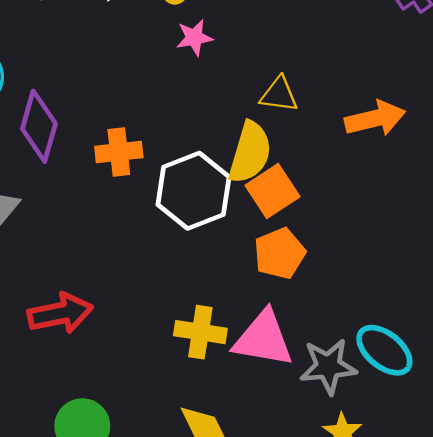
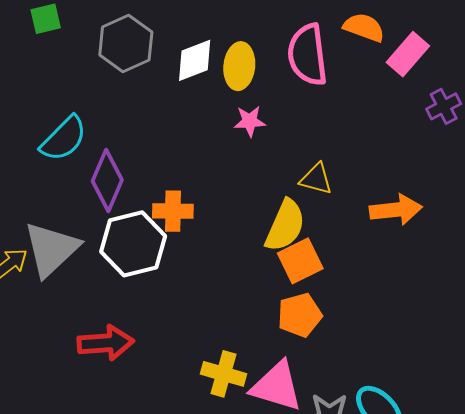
white hexagon: (194, 191) -> (133, 244), moved

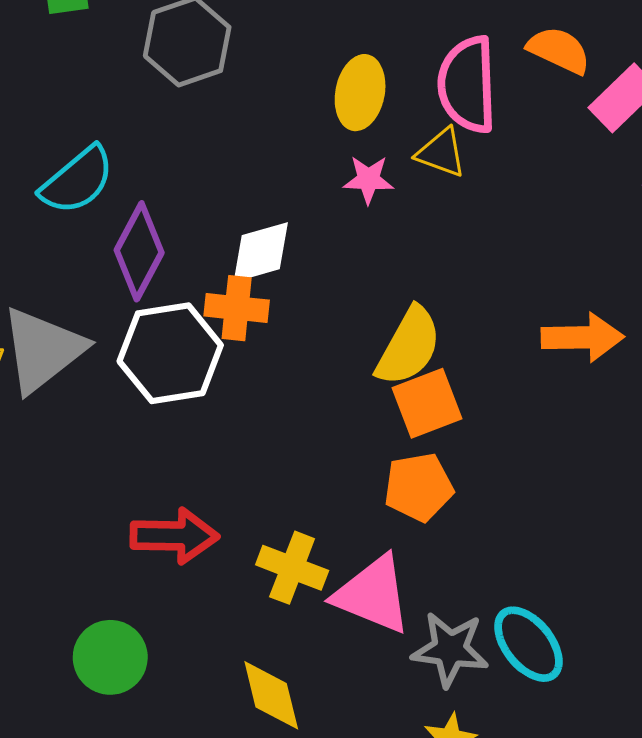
white diamond: (195, 60) -> (261, 252), moved
yellow triangle: (316, 179) -> (441, 153), moved
red arrow: (106, 343) -> (174, 536), moved

